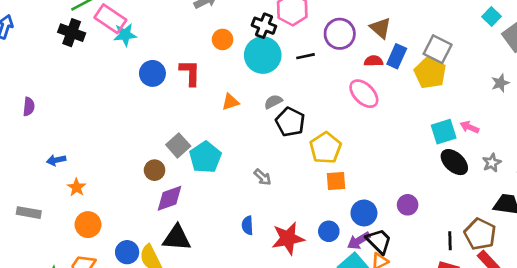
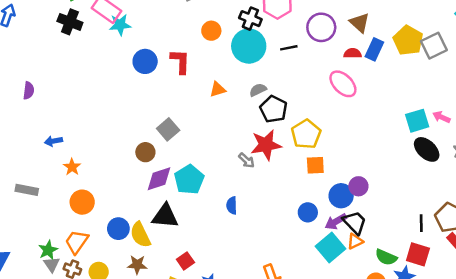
gray square: (438, 49) -> (434, 46), moved, turned 36
yellow pentagon: (430, 73) -> (408, 40), moved
cyan pentagon: (205, 157) -> (189, 180), moved
purple circle: (408, 205) -> (358, 186), moved
red star: (288, 238) -> (266, 145), moved

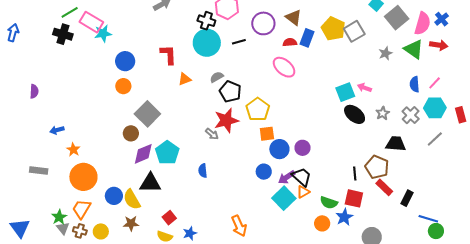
orange circle: (211, 31) -> (123, 86), moved
red L-shape: (180, 61) -> (168, 55), moved
gray square: (168, 129) -> (147, 114), size x1.4
blue circle: (341, 196) -> (279, 149), moved
orange circle: (82, 202) -> (83, 177), size x1.4

